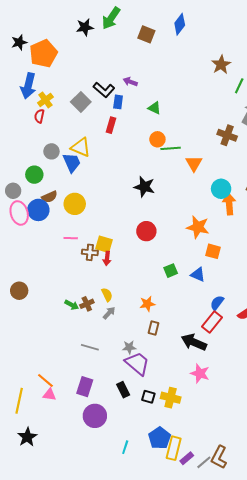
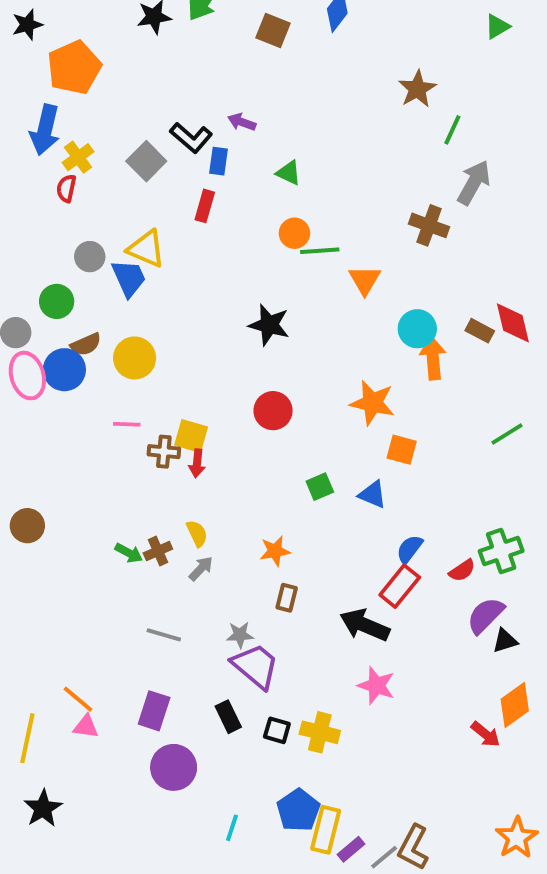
black star: (19, 42) -> (27, 25), moved

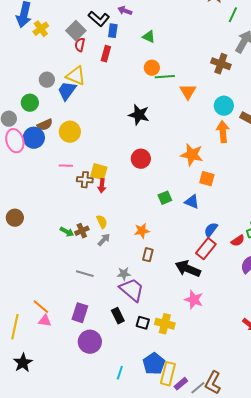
red semicircle: (66, 188) -> (80, 45), moved
blue trapezoid: (129, 278) -> (67, 91), turned -120
cyan circle: (417, 329) -> (224, 106), moved

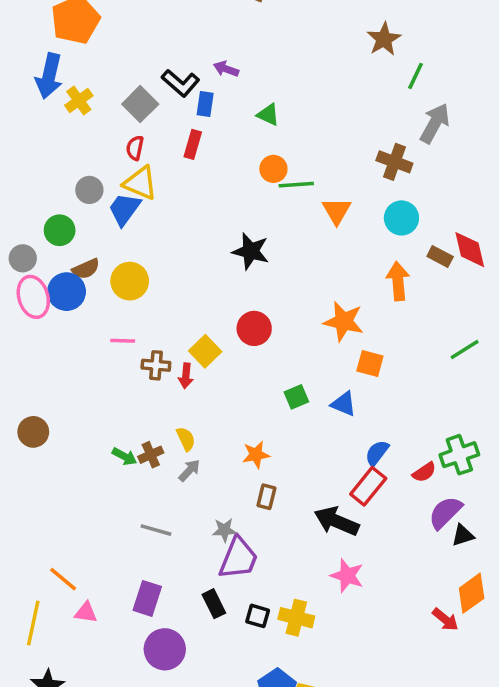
red semicircle: (80, 45) -> (135, 148), moved
cyan circle: (224, 106) -> (401, 218), moved
yellow square: (99, 172) -> (205, 351), moved, turned 30
purple trapezoid: (132, 290) -> (238, 558), turned 72
orange line: (41, 307) -> (63, 579), moved

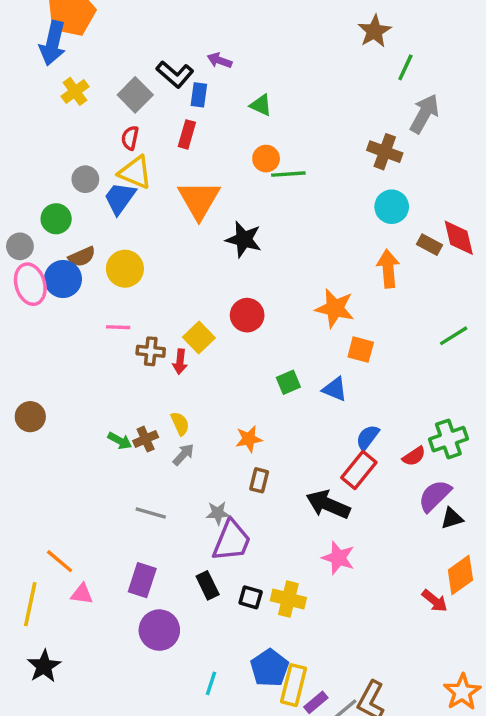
blue arrow: (49, 76) -> (53, 43), moved
orange triangle: (337, 211) -> (199, 200), moved, size x1.5

